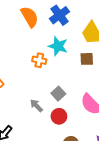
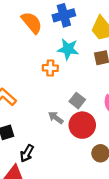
blue cross: (60, 15) -> (64, 15), turned 30
red circle: (59, 116) -> (82, 125), size x1.5

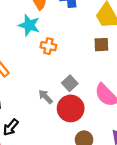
cyan star: (68, 49) -> (29, 25), moved

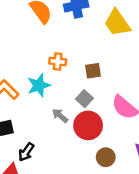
cyan star: (29, 25) -> (39, 85), moved, turned -30
brown square: (101, 45) -> (93, 71), moved

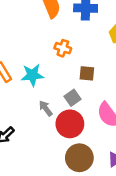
orange cross: (58, 61) -> (63, 48), moved
brown circle: (106, 157) -> (79, 158), size x1.5

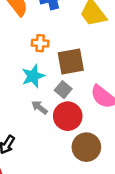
brown square: (87, 73) -> (71, 61), size x1.6
cyan star: (32, 75) -> (33, 76), moved

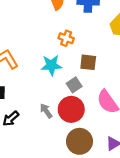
brown square: (71, 61) -> (88, 62), size x0.7
gray arrow: (39, 107) -> (46, 111), moved

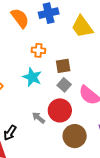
cyan star: (51, 65) -> (32, 77), turned -30
gray square: (74, 85) -> (64, 85), moved

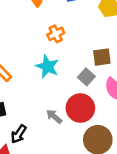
orange cross: (38, 50) -> (56, 34), turned -32
brown square: (63, 66) -> (102, 57), moved

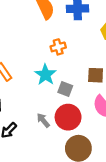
gray square: (86, 77) -> (65, 89), moved, turned -32

